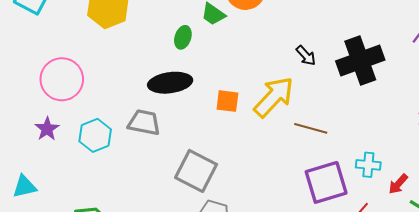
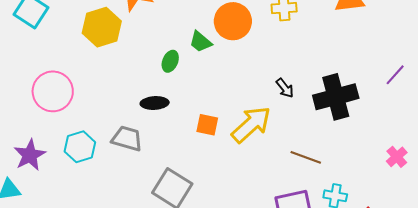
black ellipse: (170, 83) -> (155, 103), size x0.7
brown line: (311, 128) -> (306, 157), moved
purple star: (47, 129) -> (30, 155), moved, size x1.4

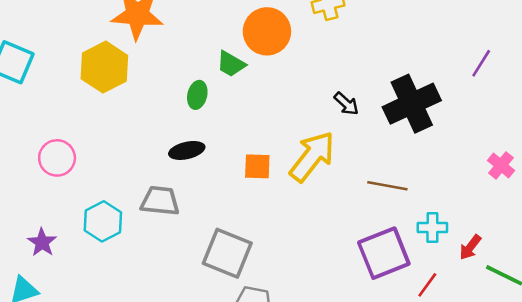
pink circle: (53, 91) -> (57, 158), size x0.7
purple star: (30, 155) -> (42, 242), size x0.7

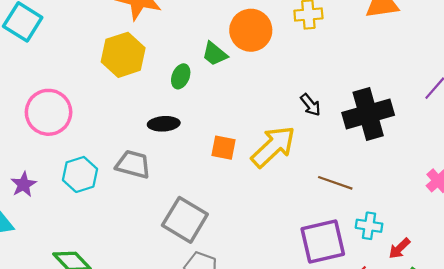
yellow hexagon: (104, 67) -> (123, 55), moved
pink circle: (57, 158) -> (49, 112), size x1.4

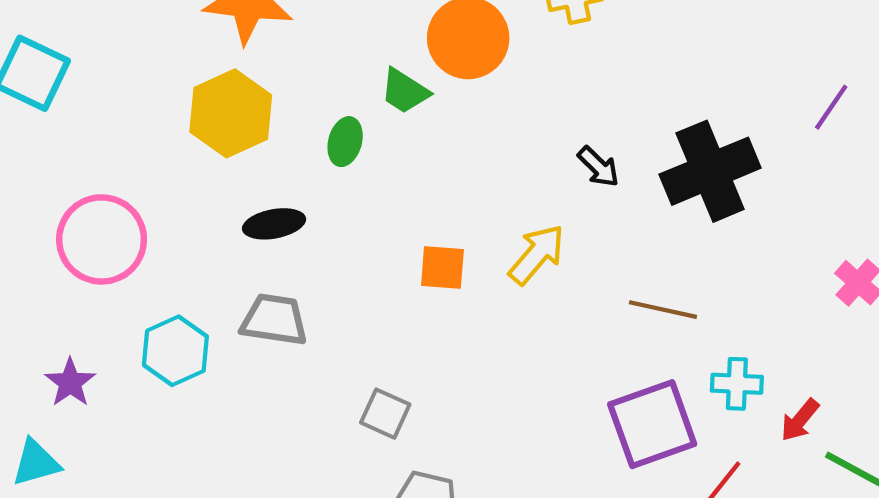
black ellipse: (164, 124) -> (274, 224), moved
yellow arrow: (273, 147) -> (537, 254), size x0.7
gray square: (185, 220) -> (385, 414), size x0.6

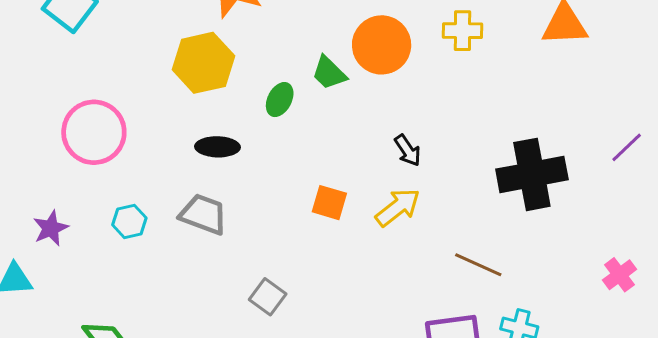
black arrow: (598, 167) -> (408, 150), moved
cyan hexagon: (175, 351) -> (129, 221), size x0.7

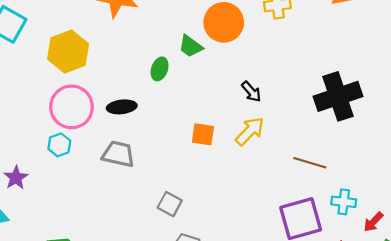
yellow hexagon: (203, 63) -> (68, 52), moved
pink circle: (94, 132) -> (72, 107), moved
cyan hexagon: (129, 221) -> (59, 145), moved

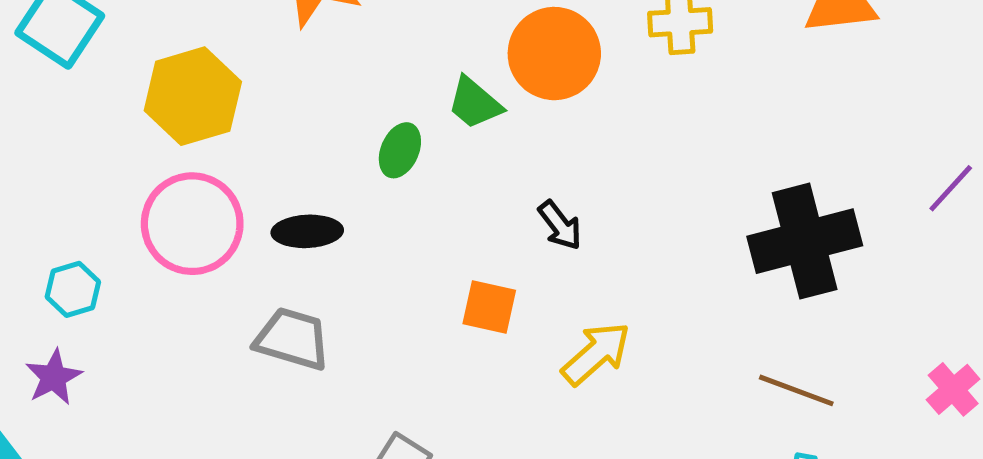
black arrow: (251, 92) -> (560, 225), moved
yellow arrow: (250, 131) -> (596, 354), moved
cyan hexagon: (59, 145) -> (73, 289), moved
brown line: (310, 163) -> (796, 390), moved

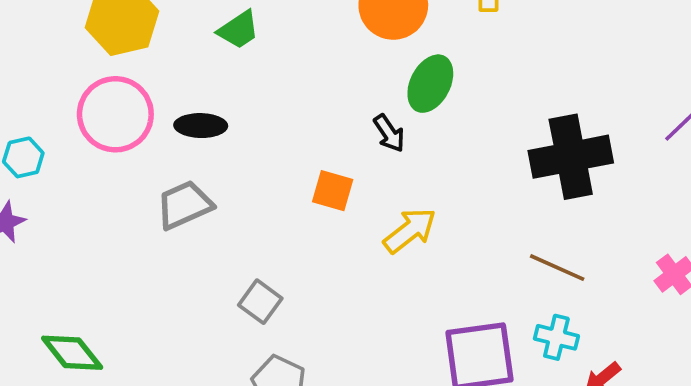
green trapezoid: (475, 103) -> (239, 30), moved, turned -78
green ellipse: (400, 150) -> (430, 84), moved, size x1.4
gray trapezoid: (292, 339) -> (184, 205), turned -44

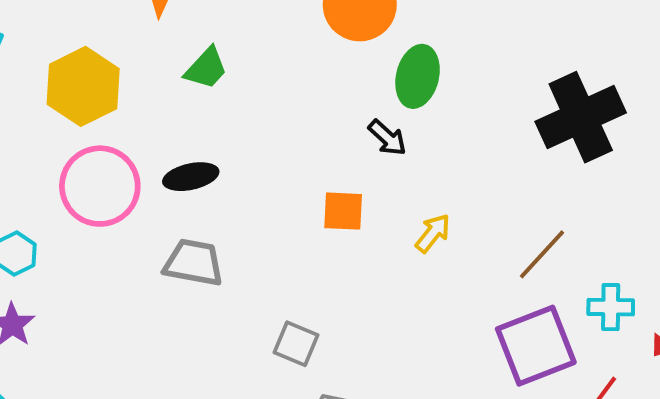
gray trapezoid: (184, 205) -> (194, 263), turned 48
yellow arrow: (410, 231) -> (433, 233), size x0.7
brown line: (557, 268) -> (542, 254), moved, turned -58

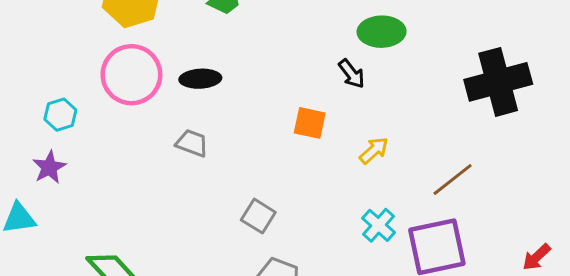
green ellipse: (418, 76) -> (382, 32), turned 66
gray trapezoid: (194, 263) -> (192, 143), size x0.7
cyan cross: (611, 307) -> (379, 225), moved, turned 32

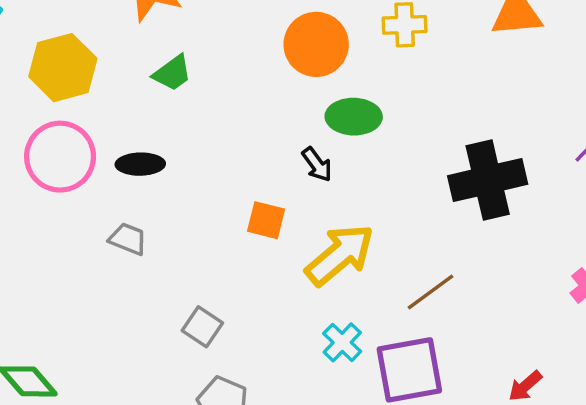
yellow arrow: (374, 150) -> (340, 255), size x2.0

